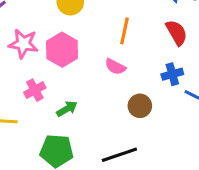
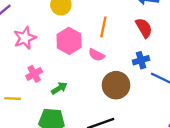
pink star: (23, 44) -> (25, 38), turned -30
pink hexagon: (62, 50) -> (69, 41), moved
brown circle: (140, 106) -> (116, 85), size x1.5

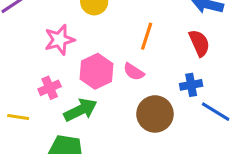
pink star: (25, 38) -> (60, 40), moved
pink hexagon: (69, 41) -> (96, 71), moved
green arrow: (59, 88) -> (80, 110), size x1.5

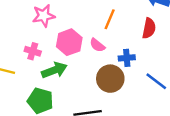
red semicircle: (199, 43) -> (149, 28), turned 30
blue cross: (191, 85) -> (127, 58), moved
pink cross: (50, 88) -> (33, 51), turned 35

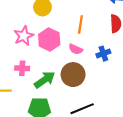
pink hexagon: (69, 42) -> (49, 39), moved
brown circle: (110, 79) -> (73, 75), moved

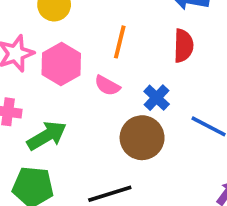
blue cross: (103, 54) -> (157, 98), turned -32
brown circle: (73, 75) -> (142, 138), moved

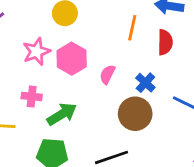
orange line: (120, 42) -> (132, 28), moved
pink semicircle: (107, 86) -> (107, 74), turned 90

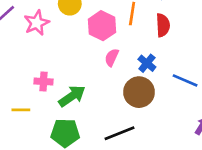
pink star: (36, 52) -> (37, 23), moved
pink hexagon: (72, 59) -> (102, 26), moved

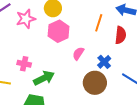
pink hexagon: (102, 26) -> (59, 31), moved

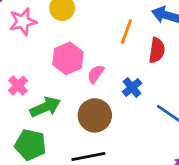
pink hexagon: (59, 31) -> (68, 58), moved
pink cross: (24, 64) -> (18, 86), turned 32
brown circle: (95, 83) -> (95, 115), moved

